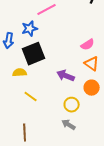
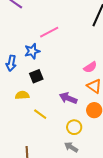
black square: (34, 54) -> (36, 76), size x0.6
yellow line: (31, 97) -> (40, 114), moved

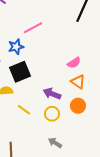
black square: (36, 76) -> (20, 72), size x1.5
yellow circle: (74, 127) -> (52, 114), moved

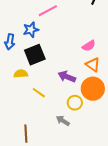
orange circle: (78, 106) -> (93, 89), size x1.5
yellow circle: (52, 114) -> (75, 103), moved
gray arrow: (55, 143) -> (63, 121), moved

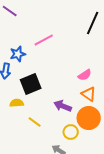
blue star: (31, 30) -> (18, 54), moved

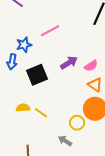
yellow semicircle: (17, 103) -> (23, 108), moved
purple arrow: (63, 106) -> (69, 63), moved, turned 126

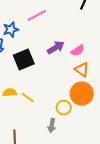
gray arrow: (65, 141) -> (52, 126), turned -112

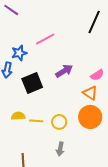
pink semicircle: (78, 51) -> (97, 75), moved
yellow line: (28, 98) -> (36, 121), turned -32
yellow circle: (64, 108) -> (59, 122), moved

